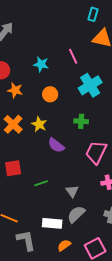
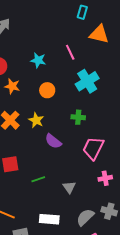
cyan rectangle: (93, 14) -> (82, 12), moved
gray semicircle: (76, 214) -> (85, 217), moved

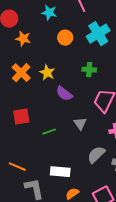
orange circle: (47, 90) -> (65, 38), moved
gray triangle: (69, 187) -> (80, 124), moved
gray semicircle: (85, 217) -> (96, 155), moved

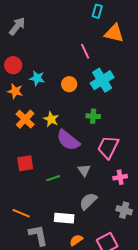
cyan star: (49, 13) -> (37, 78), moved
orange star: (23, 39) -> (15, 91), moved
purple semicircle: (64, 94) -> (68, 140), size x1.4
gray semicircle: (96, 155) -> (88, 201), moved

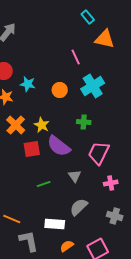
cyan rectangle: (97, 11) -> (88, 17), turned -56
red square: (25, 163) -> (32, 149), moved

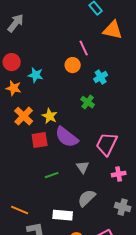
cyan cross: (93, 86) -> (101, 77), size x0.6
orange circle: (60, 90) -> (73, 65), moved
green cross: (84, 122) -> (88, 102), moved, turned 32

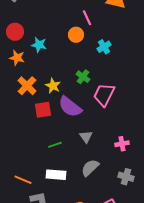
green cross: (88, 102) -> (83, 77), moved
pink trapezoid: (107, 144) -> (104, 95), moved
white rectangle: (63, 215) -> (56, 175), moved

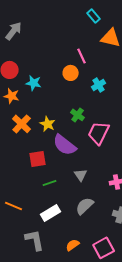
red square: (43, 110) -> (38, 159), moved
white rectangle: (56, 175) -> (51, 213), turned -36
orange line: (23, 180) -> (14, 206), moved

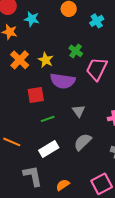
purple semicircle: (65, 145) -> (63, 81), turned -30
orange semicircle: (73, 245) -> (63, 185), moved

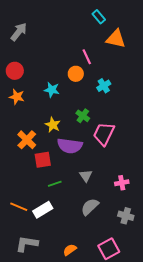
cyan star: (32, 19) -> (52, 90), moved
orange cross: (20, 60) -> (27, 140), moved
white rectangle: (49, 149) -> (43, 210), moved
gray L-shape: (33, 176) -> (27, 244), moved, turned -70

